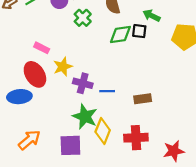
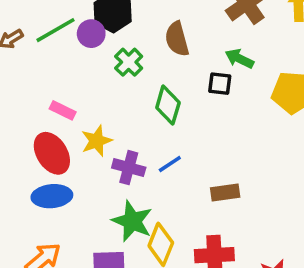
green diamond: (120, 34) -> (168, 105), moved, turned -65
blue line: (107, 91) -> (170, 164), moved, turned -32
blue ellipse: (19, 97) -> (52, 196), moved

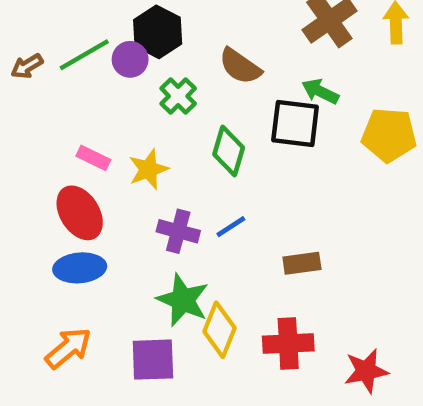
brown semicircle: (177, 39) -> (240, 66), turned -40
black square: (220, 84) -> (295, 124), size x1.6
yellow star: (97, 141) -> (148, 169), moved

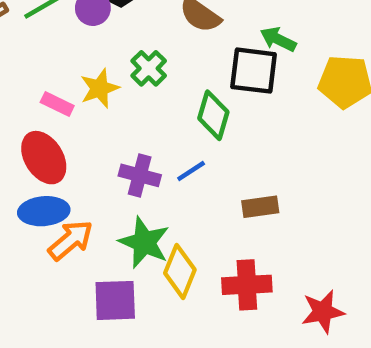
green cross: (178, 96) -> (149, 68), moved
green diamond: (229, 151) -> (213, 115), moved
yellow star: (148, 169) -> (100, 88), moved
orange arrow: (68, 348) -> (71, 240), moved

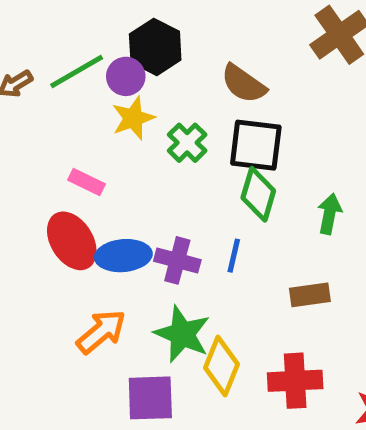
green arrow: (278, 39) -> (329, 214), moved, turned 75
black square: (254, 71) -> (256, 145), moved
yellow star: (100, 88) -> (133, 118), moved
blue line: (191, 171) -> (234, 256), turned -44
blue ellipse: (44, 211) -> (123, 256), moved

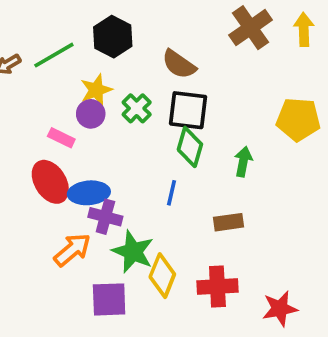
purple circle: (126, 76) -> (91, 114), moved
purple cross: (177, 260) -> (105, 217), moved

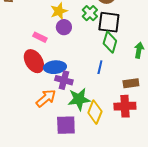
green cross: (137, 108) -> (90, 13), moved
purple circle: (91, 114) -> (64, 27), moved
green star: (133, 252) -> (79, 99), turned -30
red cross: (217, 287) -> (125, 106), moved

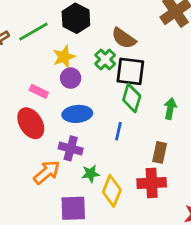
blue ellipse: (55, 67) -> (77, 114), moved
brown rectangle: (131, 83) -> (160, 152), turned -70
green star: (79, 99) -> (91, 174), size x0.6

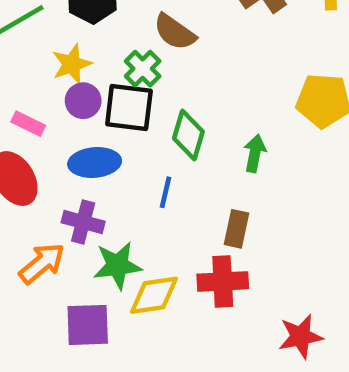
black square: (130, 71) -> (129, 108), moved
green star: (91, 174) -> (117, 265), size x1.5
yellow diamond: (112, 191) -> (154, 295), turned 60

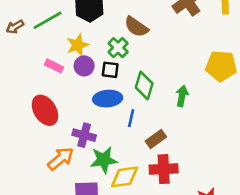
black square: (129, 108) -> (110, 70), size x0.6
pink rectangle: (28, 124) -> (54, 66), moved
blue ellipse: (95, 162) -> (108, 99), moved
brown rectangle: (236, 229) -> (156, 139), moved, turned 42

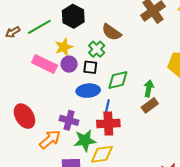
pink rectangle: (54, 66) -> (45, 64), size x1.6
green diamond: (144, 85) -> (118, 80), turned 60
red ellipse: (45, 110) -> (24, 116), moved
brown rectangle: (156, 139) -> (150, 105), moved
red cross: (164, 169) -> (108, 124), moved

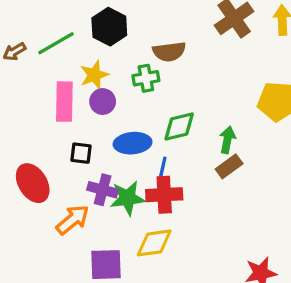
brown semicircle: (111, 32) -> (169, 52), turned -42
green cross: (97, 49) -> (146, 78), turned 35
pink rectangle: (45, 64) -> (64, 102), turned 65
black square: (90, 67) -> (81, 153), moved
green star: (85, 140) -> (128, 198), moved

